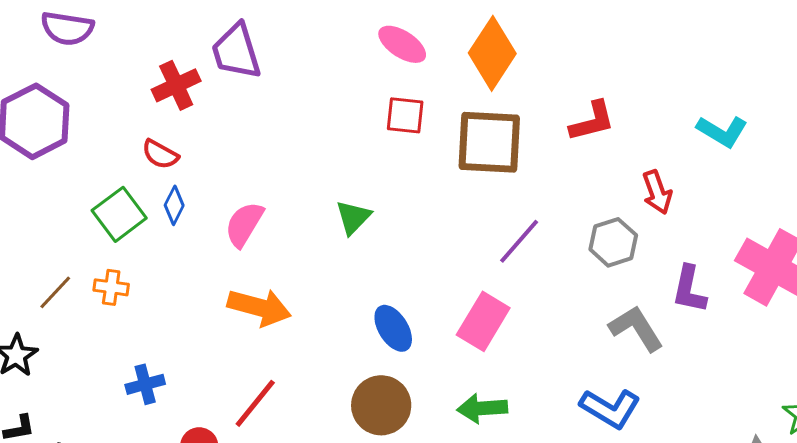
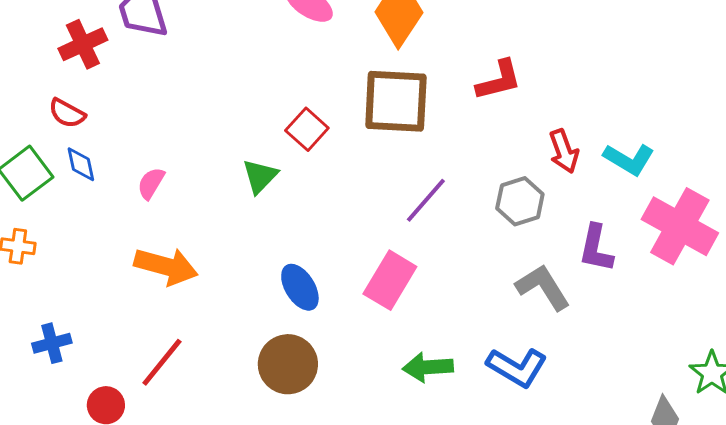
red square: (405, 115) -> (307, 129), moved, turned 36
cyan L-shape: (722, 131) -> (629, 159), moved
blue diamond: (174, 205) -> (81, 164), turned -39
pink semicircle: (244, 224) -> (151, 183), size x0.7
green arrow: (482, 408) -> (428, 367), moved

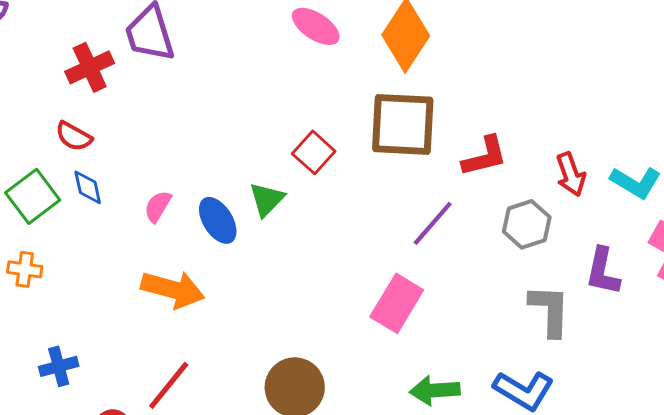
red L-shape: (499, 80) -> (485, 156), moved
blue ellipse: (300, 287) -> (218, 220), moved
gray L-shape: (543, 287) -> (550, 310), turned 34

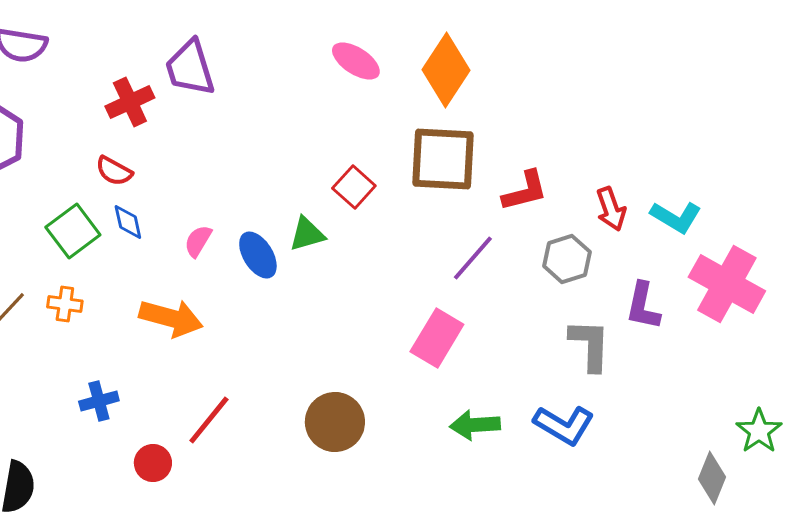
green triangle: (267, 199) -> (307, 234), turned 30
orange arrow: (173, 289) -> (171, 318), moved

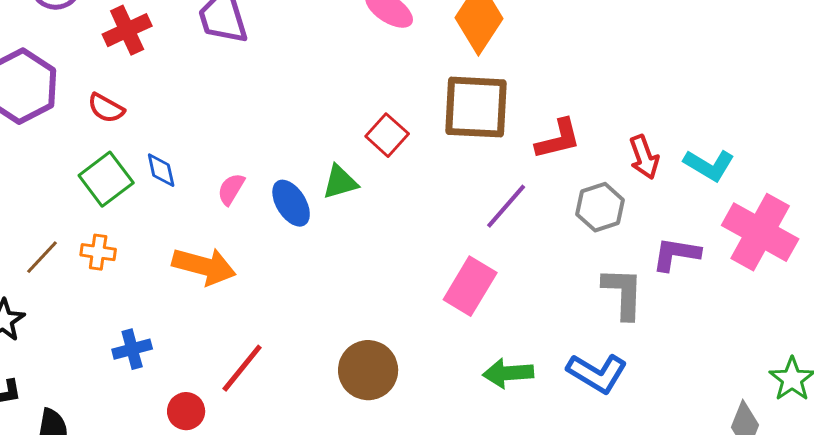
red cross: (130, 102) -> (127, 30), moved
red semicircle: (114, 171) -> (106, 108), moved
purple L-shape: (643, 306) -> (676, 254), turned 87

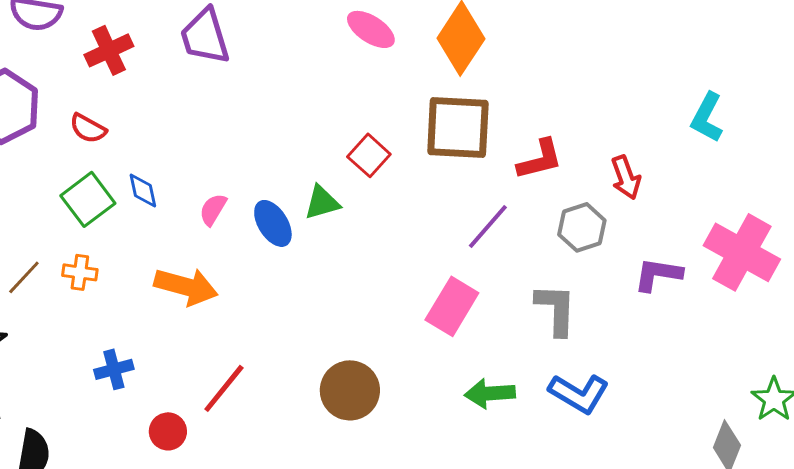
cyan L-shape: (709, 165) -> (707, 117), moved, turned 87
gray L-shape: (623, 293) -> (556, 309), moved

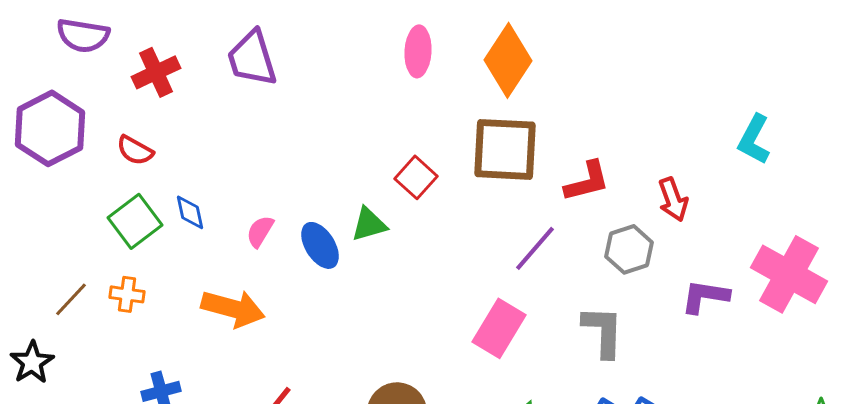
pink ellipse: (371, 29) -> (418, 51), turned 60

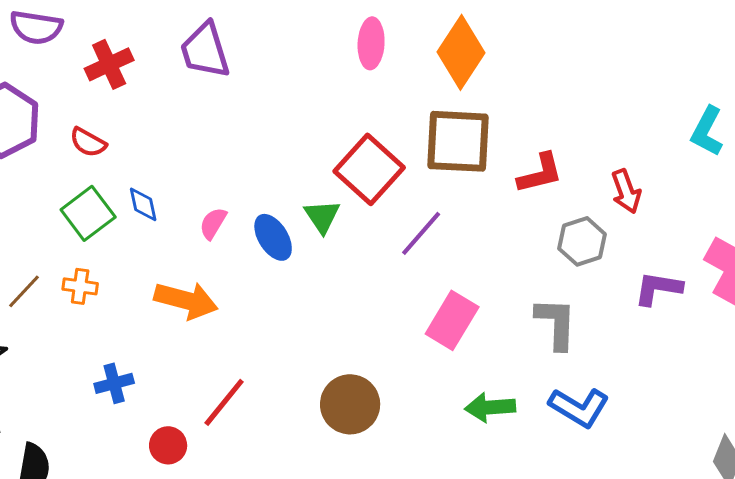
red square: (416, 177) -> (369, 169), size x1.6
green triangle: (369, 224) -> (322, 216), turned -48
purple line: (535, 248) -> (421, 233), moved

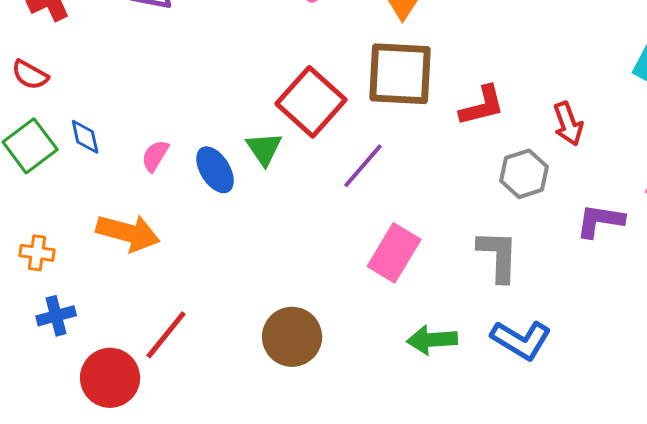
orange cross: (80, 286) -> (37, 253), moved
red circle: (168, 445) -> (110, 378), size x1.6

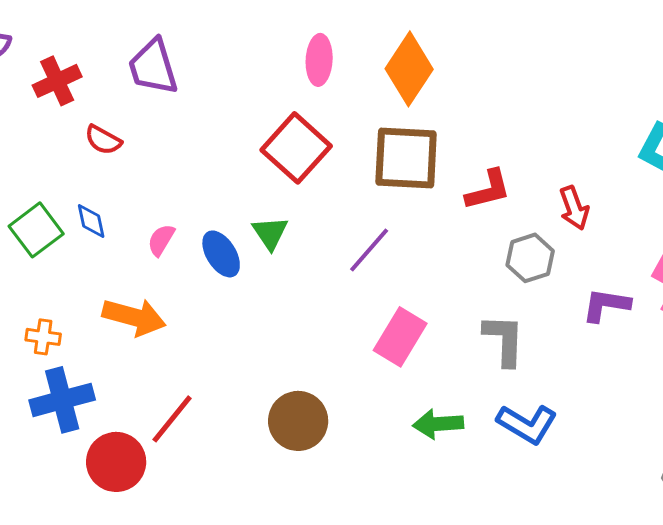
red semicircle: (30, 75) -> (103, 140), moved
red square: (311, 102) -> (296, 148), moved
blue cross: (56, 316) -> (62, 400), size x1.6

